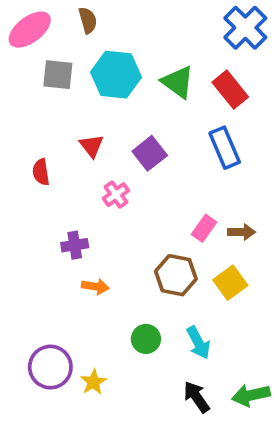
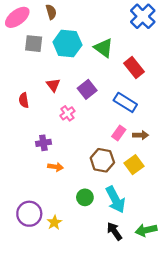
red rectangle: (230, 90) -> (134, 68), moved
blue rectangle: (225, 148) -> (125, 102), moved, turned -35
cyan arrow: (198, 343) -> (115, 200), size x1.4

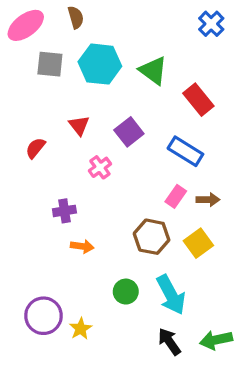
blue cross: (143, 16) -> (211, 24), size x0.7
red semicircle: (24, 100) -> (35, 148), turned 48

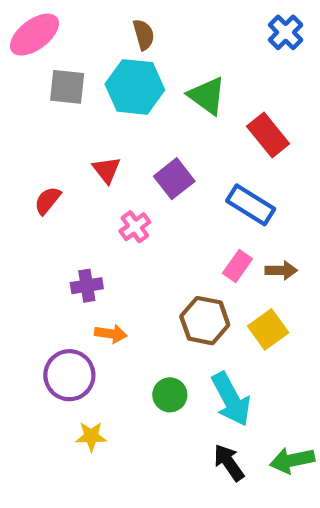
brown semicircle: (76, 17) -> (144, 35), moved
purple circle: (43, 316) -> (69, 375), moved
yellow star: (81, 329) -> (91, 436), moved, turned 30

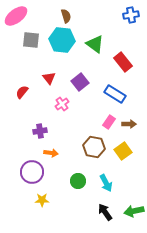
blue cross: (286, 32) -> (131, 15), turned 35
cyan arrow: (231, 399) -> (106, 183), size x0.7

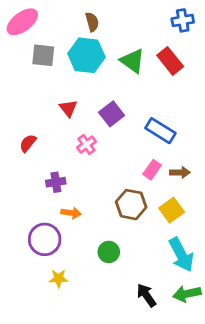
red rectangle: (123, 62) -> (170, 61), moved
red semicircle: (22, 92) -> (28, 143), moved
cyan arrow: (106, 183) -> (181, 255), moved, size x1.4

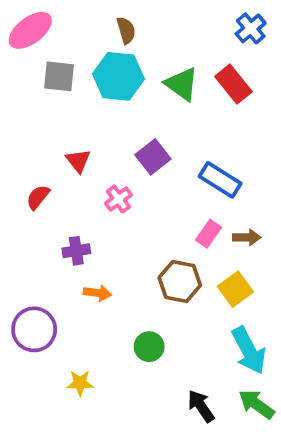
blue cross: (183, 20) -> (251, 28), turned -30
red triangle: (68, 108) -> (78, 161), moved
purple circle: (45, 239) -> (34, 329), moved
green arrow: (187, 294) -> (256, 404), turned 48

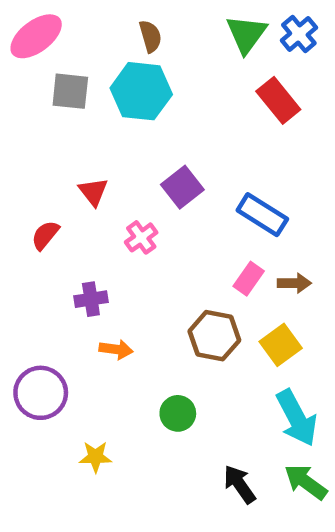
green triangle: (182, 84) -> (246, 34), moved, turned 30

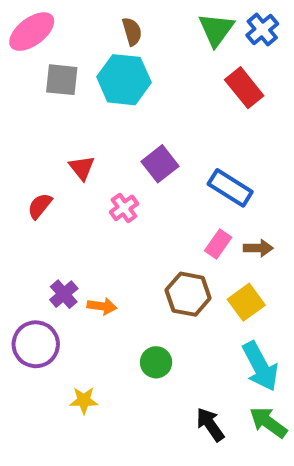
purple cross: (91, 299) -> (64, 294), moved, turned -32

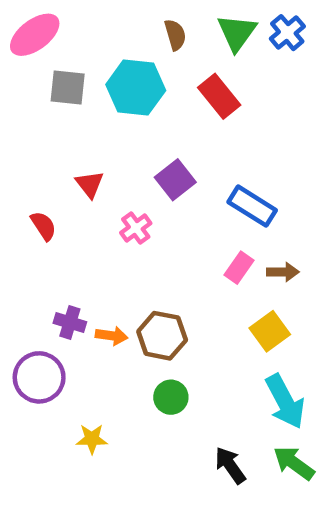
brown semicircle: (132, 32) -> (175, 35), moved
red rectangle: (244, 88) -> (219, 96), moved
red semicircle: (40, 206) -> (43, 226), turned 108
purple cross: (64, 294) -> (70, 322), turned -32
brown hexagon: (188, 294) -> (162, 336), moved

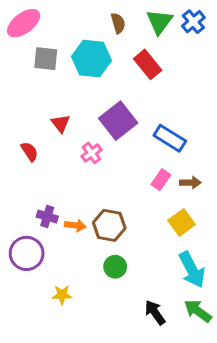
purple square: (175, 180) -> (118, 121), size x1.4

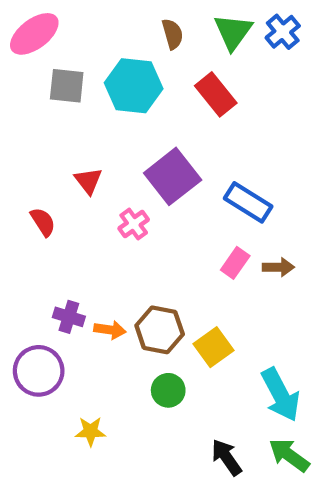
yellow square: (182, 222) -> (214, 347), moved

